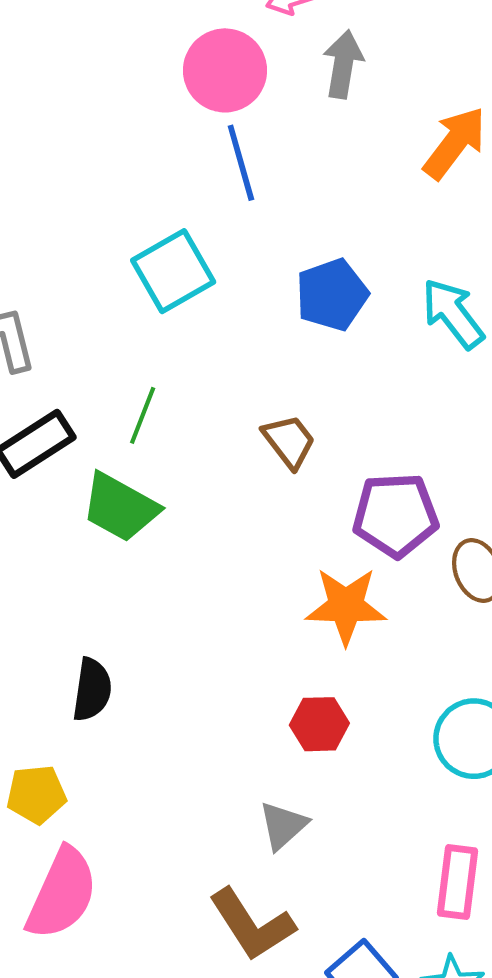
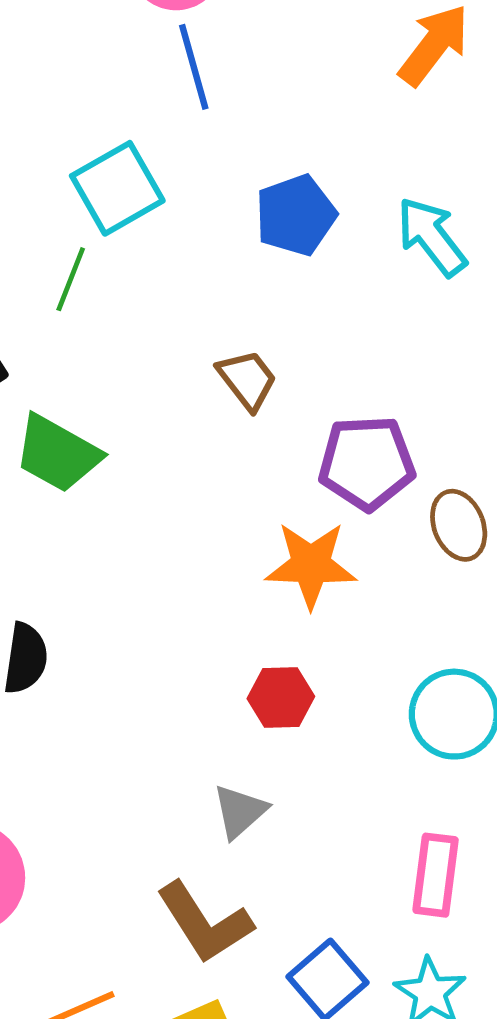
green line: (143, 415) -> (71, 279), moved

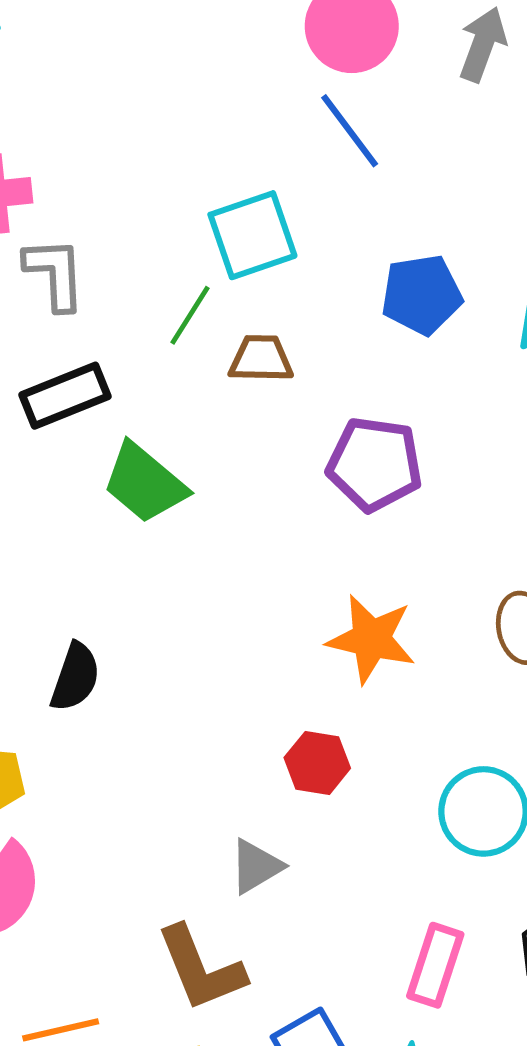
blue line: (194, 67) -> (350, 131), turned -32
brown trapezoid: (247, 380) -> (261, 359), moved, turned -62
purple pentagon: (367, 463) -> (375, 464), moved

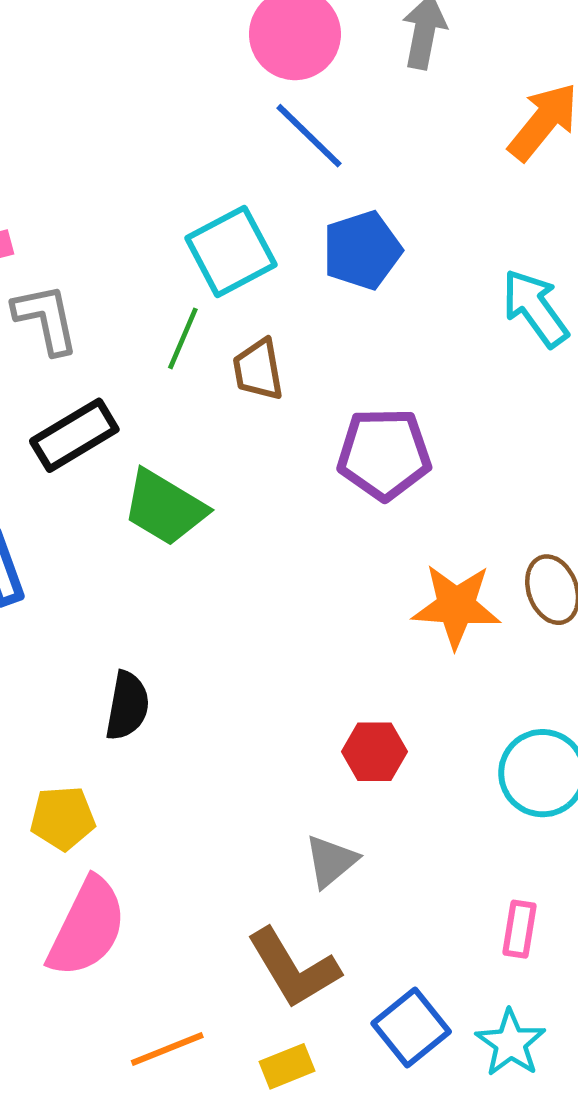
blue pentagon: (422, 295) -> (362, 250), moved
brown trapezoid: (261, 359) -> (258, 370), turned -92
orange star: (371, 639) -> (456, 606), moved
pink rectangle: (435, 965) -> (519, 929), size x0.7

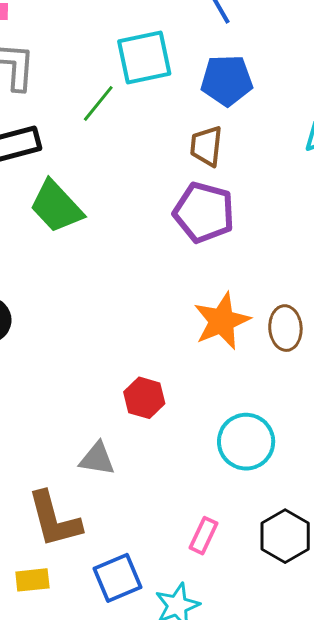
brown trapezoid: (258, 370) -> (206, 146), moved
orange star: (456, 606) -> (222, 321), turned 30
gray triangle: (331, 861) -> (97, 459), turned 33

